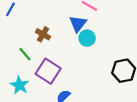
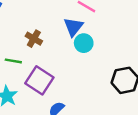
green line: (25, 54) -> (13, 61), turned -40

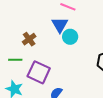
brown cross: (34, 39) -> (29, 39), turned 32

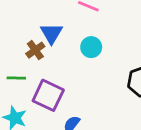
blue triangle: (60, 25) -> (51, 33), moved

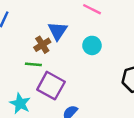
green line: (16, 78) -> (33, 64), moved

